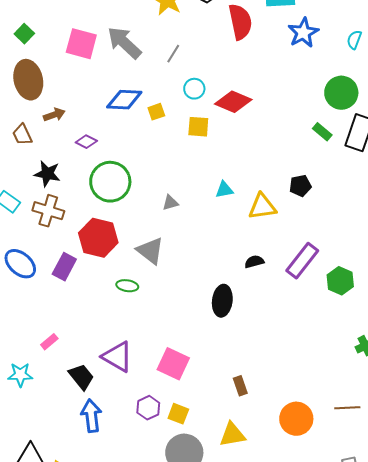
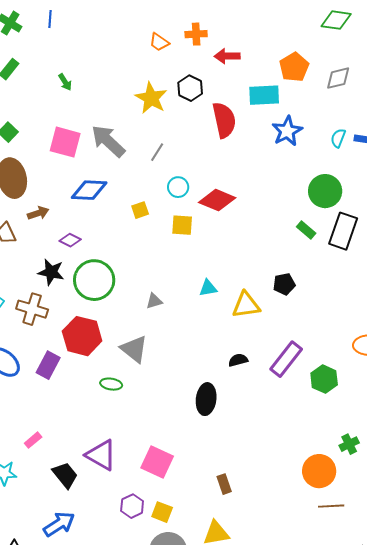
blue diamond: (124, 100) -> (89, 190), moved
black star: (47, 174) -> (51, 272), moved
blue arrow: (91, 416) -> (59, 524), moved, turned 64
orange circle: (296, 419) -> (319, 471), moved

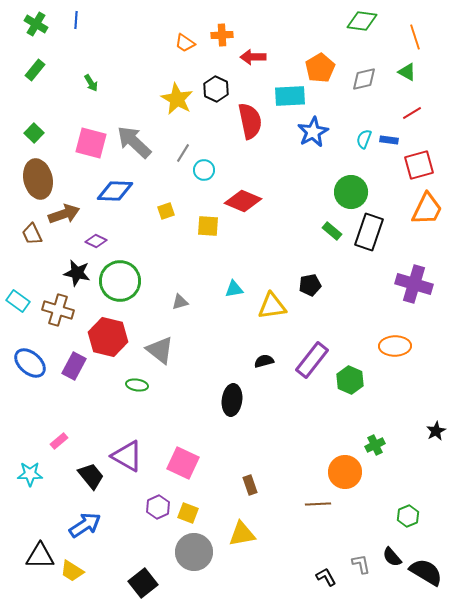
cyan circle: (178, 187) -> (204, 170), moved
brown arrow: (38, 213) -> (64, 214), size x1.4
brown line: (331, 506) -> (318, 504), moved

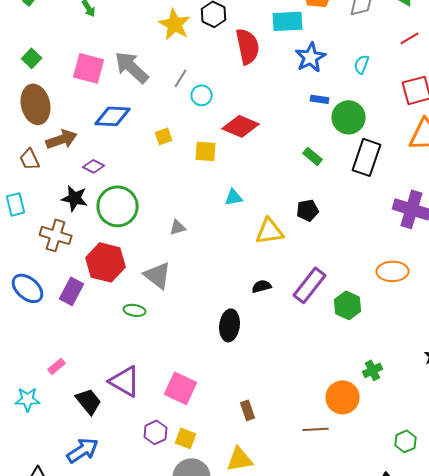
blue rectangle: (389, 140) -> (320, 99), moved
green rectangle: (332, 231) -> (313, 156), moved
cyan triangle: (234, 289) -> (234, 197), moved
cyan rectangle: (18, 301) -> (16, 204), moved, turned 40

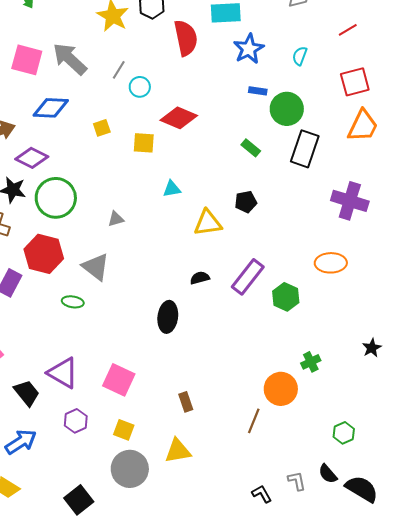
purple diamond: (94, 166) -> (32, 158), size x1.5
brown line: (316, 429) -> (254, 421), turned -65
purple hexagon: (156, 432) -> (76, 421), moved

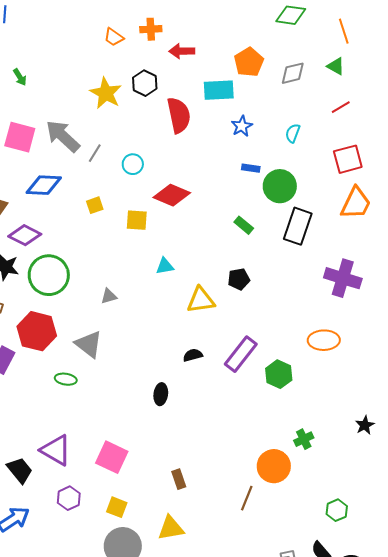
blue star: (249, 49) -> (242, 126), size x0.7
gray line: (119, 70) -> (95, 153), moved
black ellipse: (168, 317) -> (161, 394), size x0.7

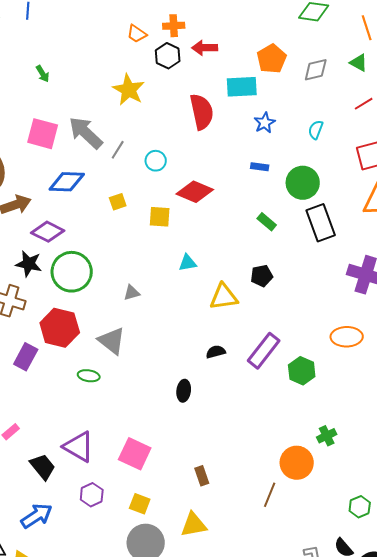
black hexagon: (145, 83) -> (168, 56), moved
blue rectangle: (251, 168) -> (260, 167), moved
black rectangle: (298, 226) -> (321, 223), turned -39

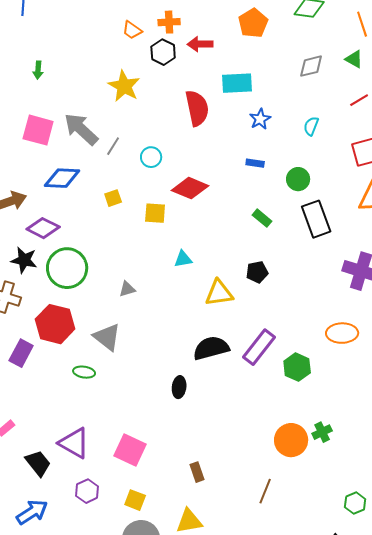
orange pentagon: (272, 59) -> (253, 23), moved
green arrow: (43, 74) -> (38, 70), turned 36
green circle: (303, 183) -> (298, 179), size x0.7
black semicircle: (216, 352) -> (211, 348), size x1.8
orange circle: (297, 463) -> (291, 440), moved

